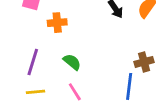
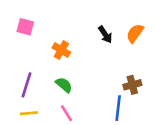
orange cross: (57, 23) -> (61, 50), moved, turned 36

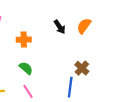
orange cross: (61, 50) -> (24, 40), turned -32
brown cross: (132, 85) -> (82, 68), turned -32

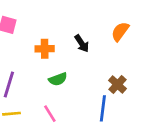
black arrow: (60, 27) -> (82, 43), moved
green semicircle: (26, 68) -> (58, 79), moved, turned 120

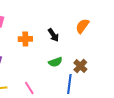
green semicircle: (58, 79) -> (55, 62), moved

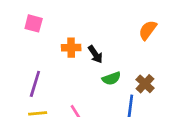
black arrow: (53, 35) -> (95, 54), moved

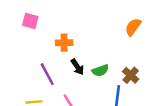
black arrow: (95, 54) -> (77, 67), moved
purple line: (35, 84) -> (47, 74), moved, turned -45

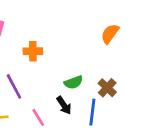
black arrow: (77, 67) -> (64, 105), moved

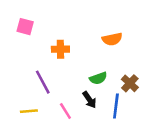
orange semicircle: (110, 34) -> (112, 39), moved, turned -138

